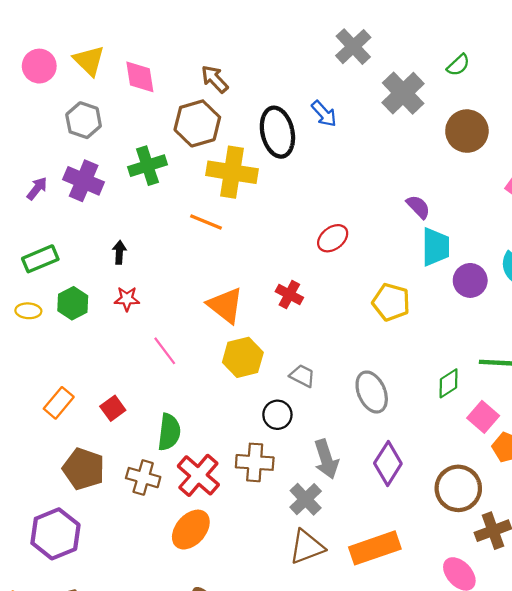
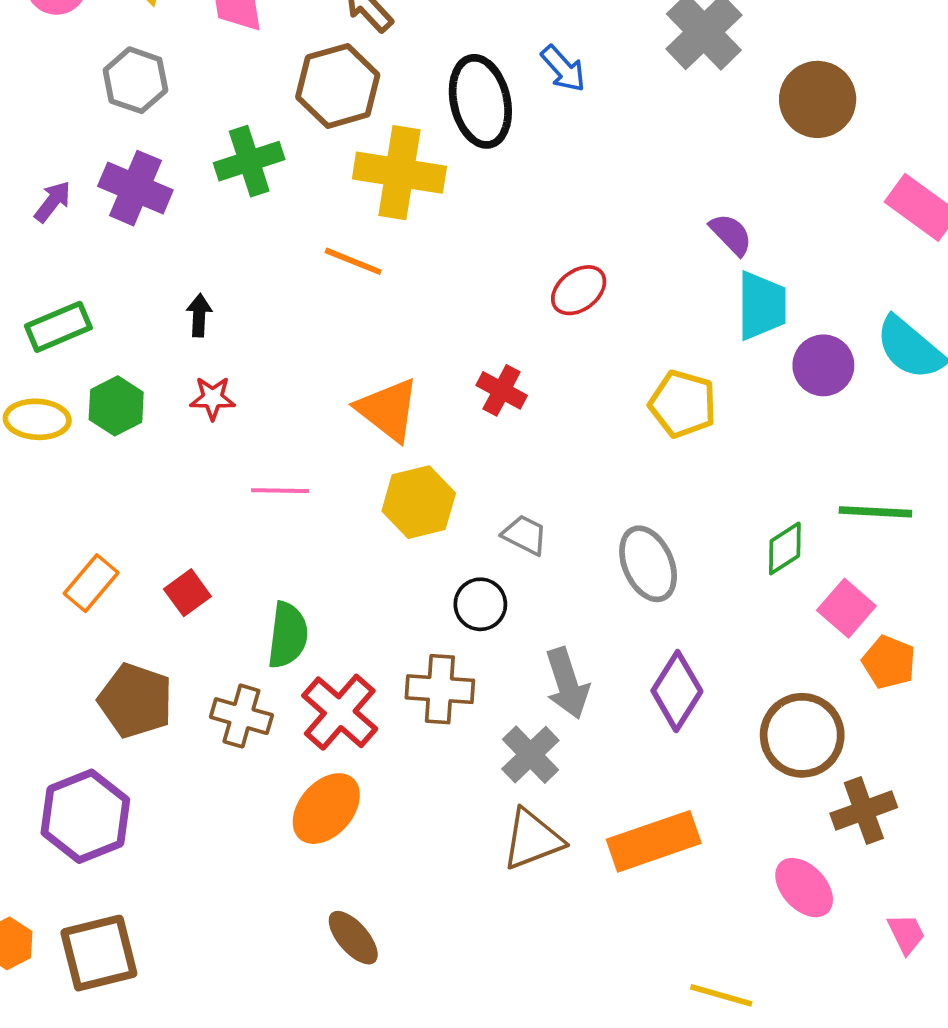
yellow ellipse: (28, 311) -> (37, 419), size x1.4
pink line: (165, 351) -> (280, 491), turned -52

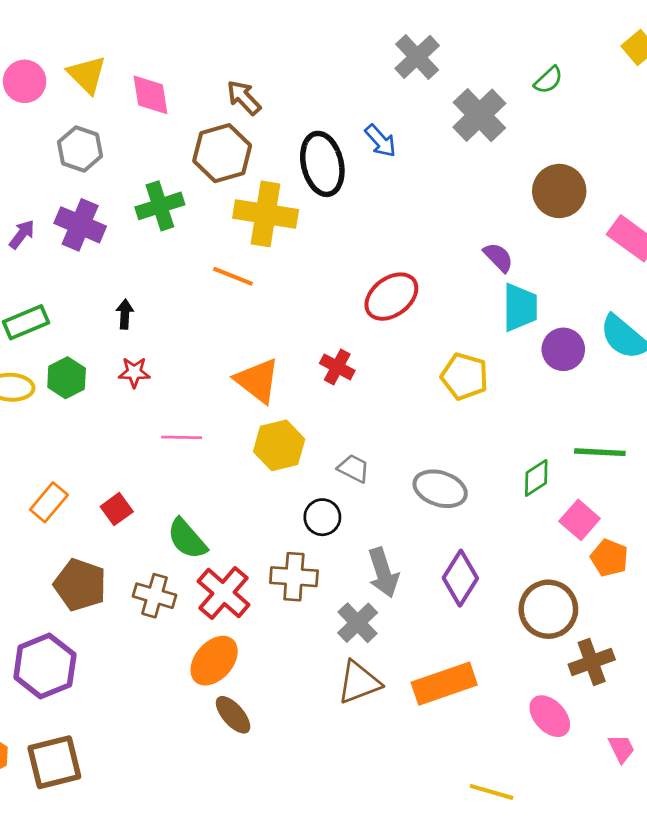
brown circle: (818, 99) -> (559, 191), moved
red ellipse: (579, 290) -> (391, 297), size x1.4
gray ellipse: (648, 564) -> (440, 489), turned -48
green semicircle: (288, 635) -> (187, 539), turned 132
brown ellipse: (353, 938) -> (233, 715), moved

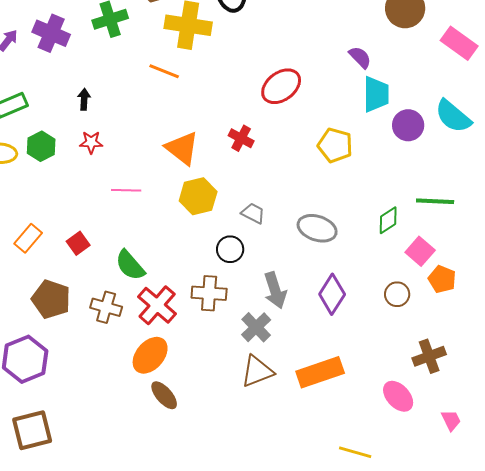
brown circle: (548, 609) -> (397, 294), moved, size x0.6

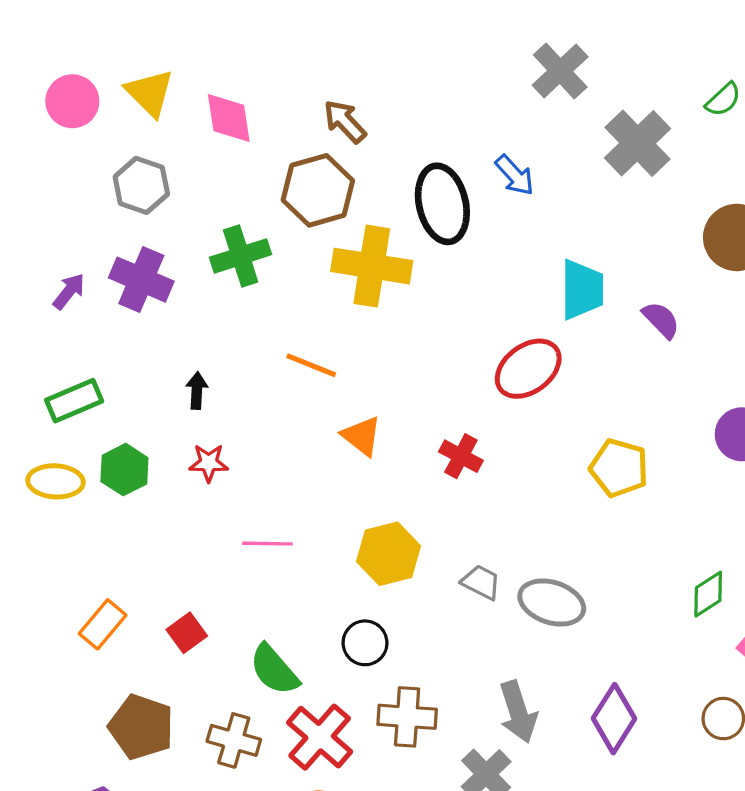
orange line: (164, 71) -> (311, 365), moved
cyan trapezoid: (376, 94) -> (582, 290), moved
orange triangle: (182, 148) -> (362, 436), moved, size x0.7
gray ellipse: (317, 228) -> (552, 602), moved
black circle: (230, 249) -> (365, 643), moved

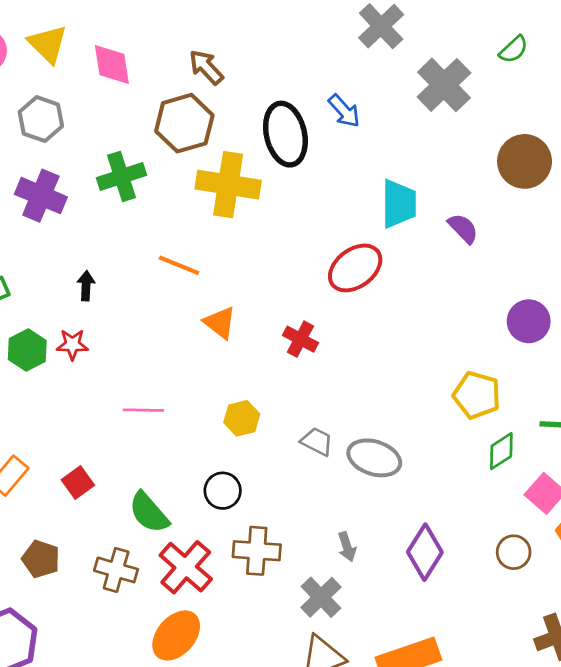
red star: (209, 463) -> (72, 344), moved
yellow pentagon: (619, 468) -> (477, 395), moved
yellow hexagon: (389, 554) -> (242, 418), size x0.7
gray arrow: (518, 712) -> (347, 547), size x0.6
brown pentagon: (141, 727) -> (41, 559), size x0.7

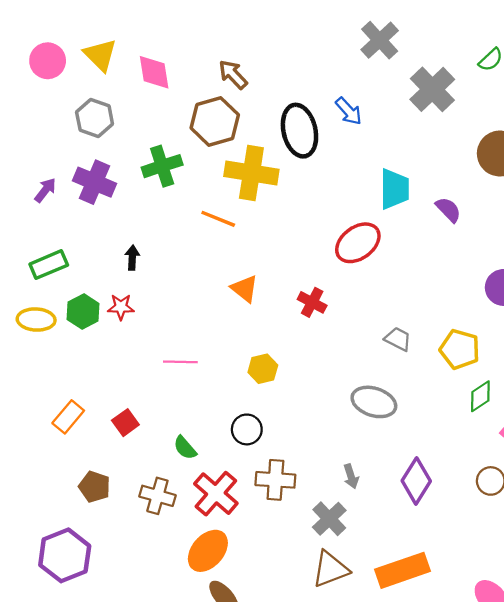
orange line: (179, 265) -> (218, 219), moved
gray trapezoid: (317, 441) -> (398, 339), moved
green semicircle: (149, 513) -> (185, 448), size x0.7

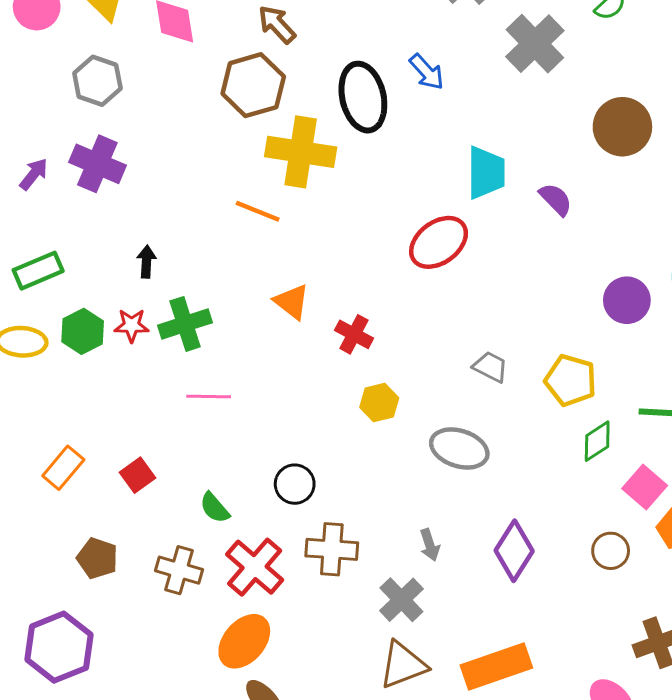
green cross: (162, 166) -> (185, 324), moved
red cross: (312, 302) -> (354, 334), moved
yellow hexagon: (263, 369) -> (379, 403), moved

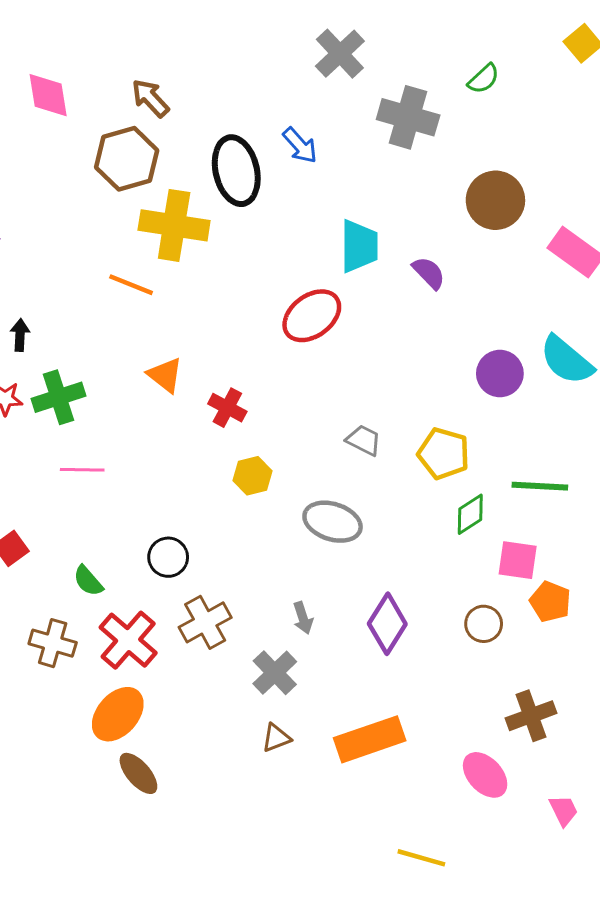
gray cross: (535, 44) -> (408, 117), turned -30
pink square: (645, 487) -> (518, 560), turned -33
brown cross: (332, 549) -> (205, 622), turned -33
brown triangle: (403, 665) -> (276, 738), size x0.6

